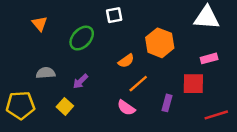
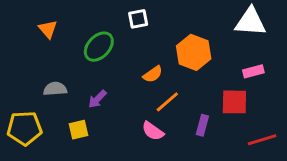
yellow square: (65, 106) -> (78, 130), turned 35

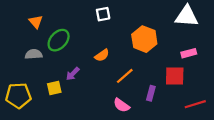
green ellipse: (99, 47) -> (59, 40), moved
orange semicircle: (153, 74) -> (102, 55), moved
gray semicircle: (55, 89) -> (34, 54), moved
yellow square: (78, 130) -> (54, 88), moved
pink semicircle: (153, 131) -> (121, 105), moved

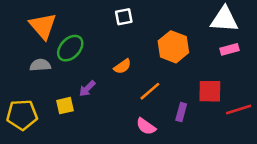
orange triangle: (36, 22) -> (43, 26), size x1.6
pink rectangle: (189, 53) -> (229, 49), moved
red line: (195, 104) -> (239, 109), moved

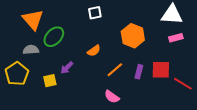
red line: (239, 109) -> (183, 84), turned 48
purple rectangle: (181, 112) -> (139, 72), moved
yellow pentagon: (22, 115) -> (17, 74), moved, turned -30

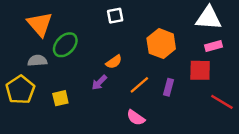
purple arrow: (67, 68) -> (99, 82), moved
red square: (161, 70) -> (200, 70), moved

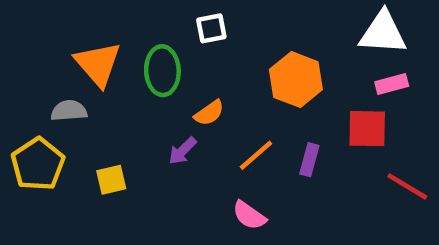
orange triangle: (40, 24) -> (98, 64), moved
green ellipse: (65, 45) -> (162, 71), moved, turned -45

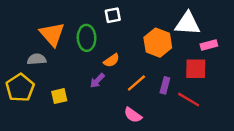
white triangle: (383, 33) -> (188, 24), moved
red line: (407, 186) -> (189, 100), moved

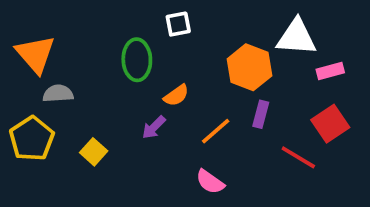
orange triangle: (52, 34) -> (35, 54), moved
red square: (196, 69) -> (330, 124), moved, turned -35
purple rectangle: (165, 85) -> (261, 114), moved
yellow square: (59, 96) -> (94, 152), turned -35

